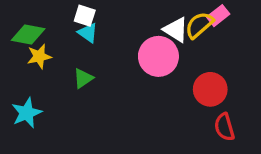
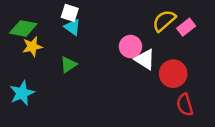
pink rectangle: (218, 16) -> (186, 27), moved
white triangle: (176, 30) -> (145, 59), moved
pink circle: (158, 56) -> (131, 47), size x0.7

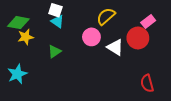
yellow semicircle: (164, 21) -> (106, 16), moved
pink circle: (131, 47) -> (91, 37), moved
red circle: (173, 74) -> (138, 38), moved

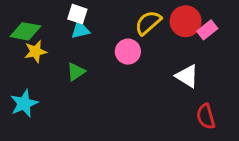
cyan triangle: (57, 21) -> (80, 30), turned -48
red circle: (138, 38) -> (186, 21), moved
white triangle: (115, 47) -> (187, 76), moved

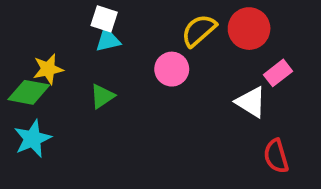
pink rectangle: (207, 30) -> (278, 73), moved
green diamond: (25, 31) -> (29, 92), moved

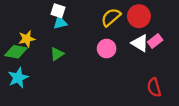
pink circle: (172, 69) -> (107, 49), moved
white triangle: (251, 102) -> (140, 43), moved

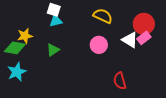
red circle: (139, 16) -> (144, 24), moved
yellow semicircle: (111, 17) -> (103, 16), turned 66
red semicircle: (154, 87) -> (120, 81), moved

